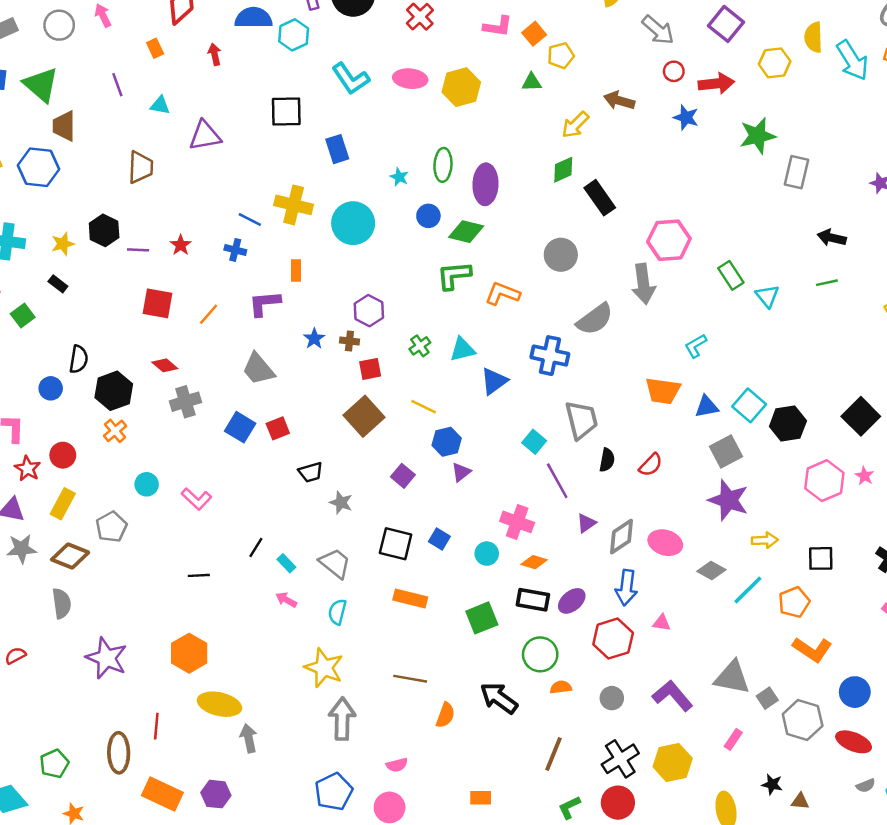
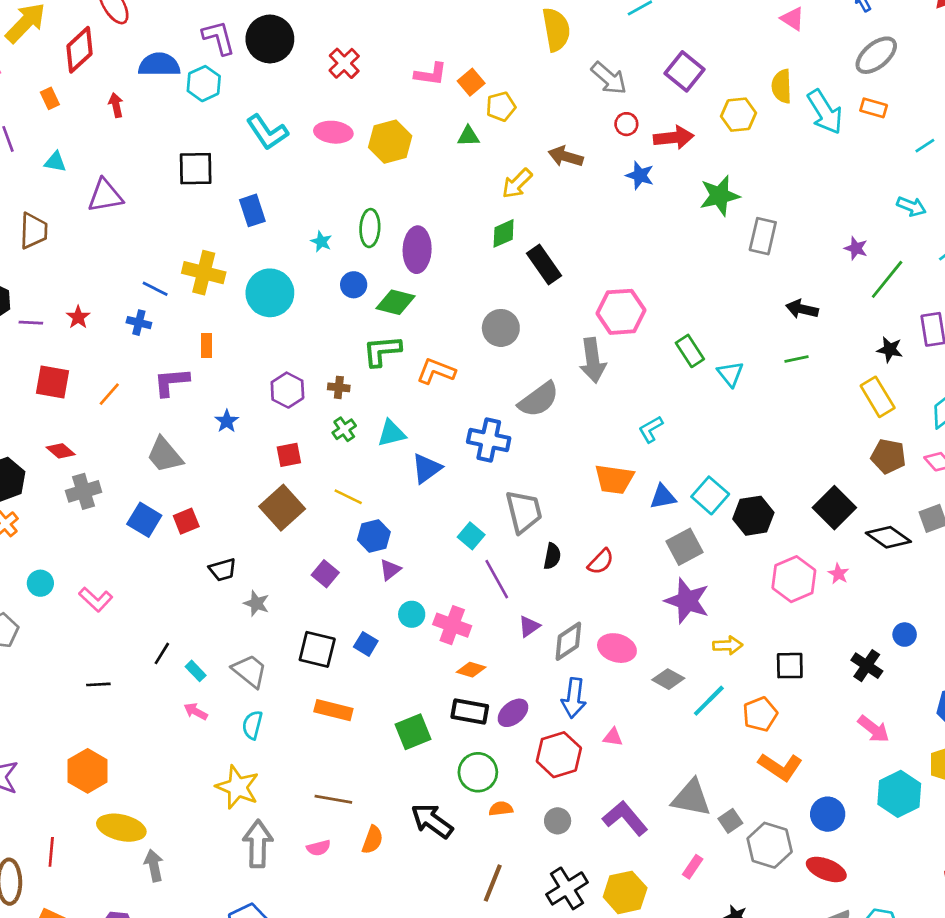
brown cross: (349, 341) -> (339, 387), moved
cyan circle: (487, 554) -> (412, 614), moved
pink semicircle: (397, 765) -> (319, 848), moved

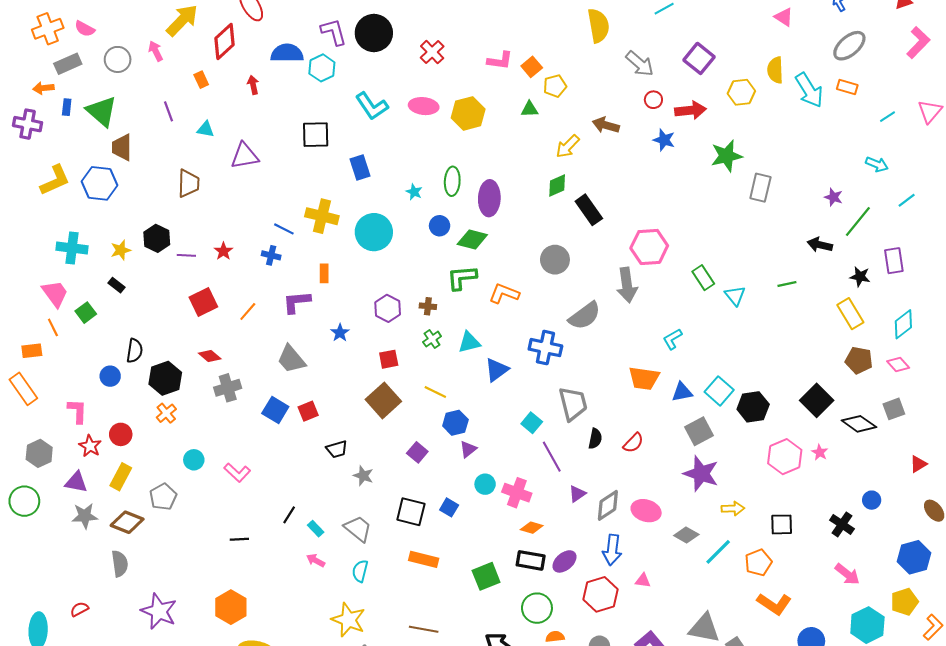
black arrow: (802, 309) -> (820, 245), moved
red square: (52, 382) -> (203, 302), turned -36

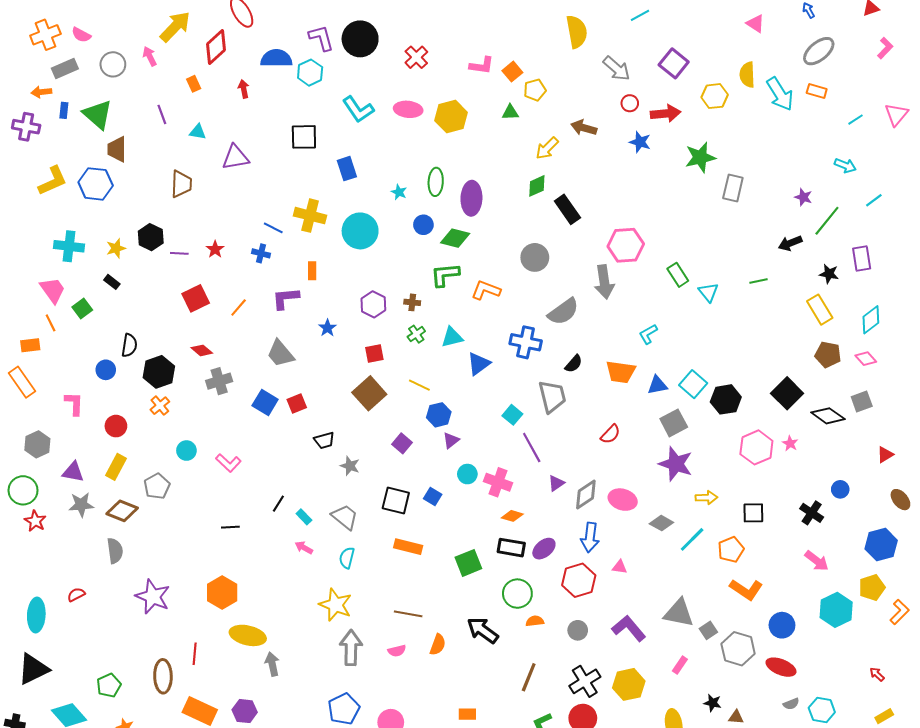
pink L-shape: (918, 43) -> (885, 48), size x0.7
black arrow: (820, 245) -> (790, 243), turned -35
black semicircle: (595, 439) -> (574, 364), moved, turned 30
red star: (90, 446) -> (35, 521), moved

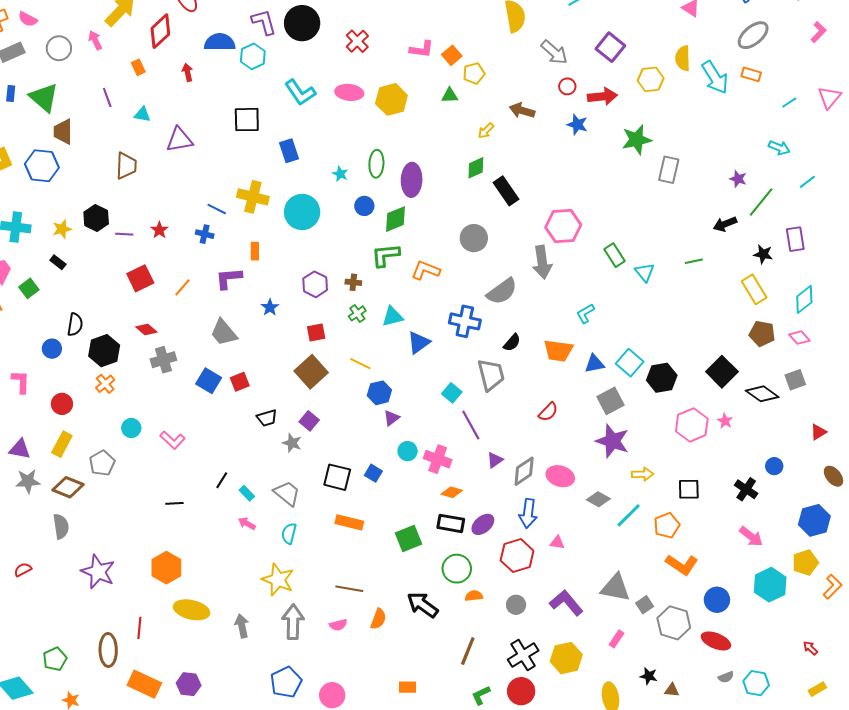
yellow arrow: (547, 148) -> (486, 131), size x0.7
green diamond: (455, 238) -> (395, 219), turned -36
purple square: (402, 443) -> (309, 421), moved
gray arrow: (272, 664) -> (242, 626), moved

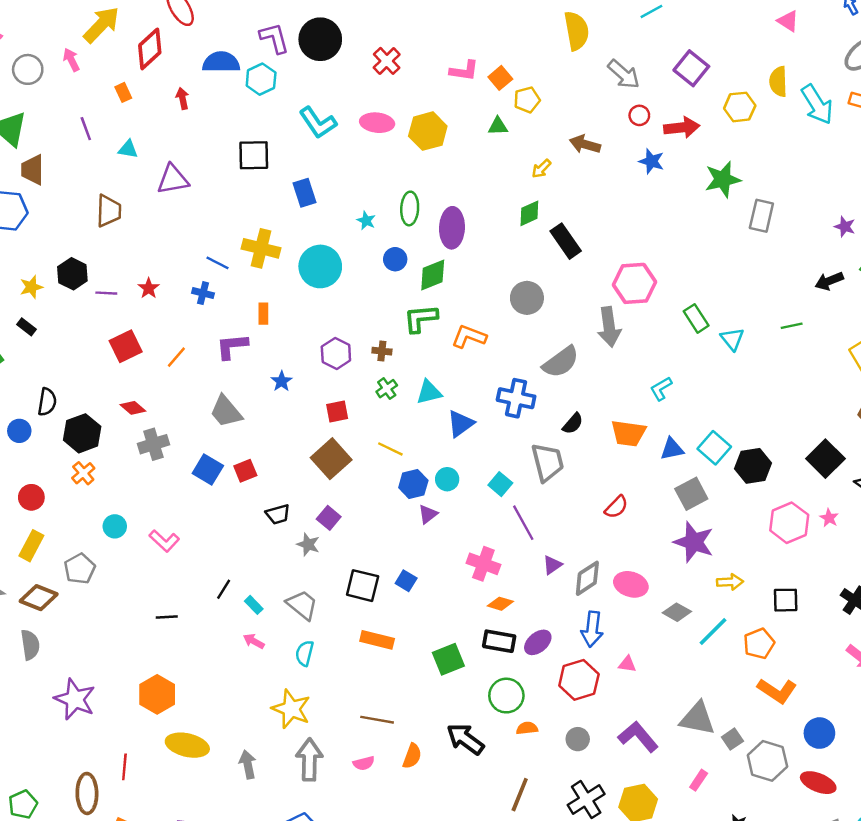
cyan circle: (408, 451) -> (447, 479), moved

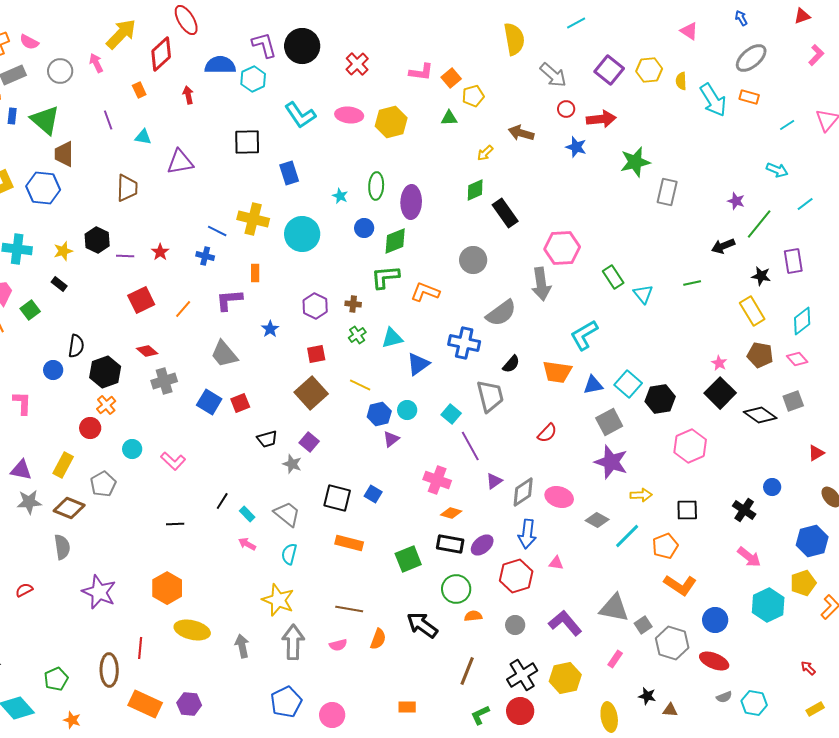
yellow semicircle: (778, 82) -> (681, 81), size x0.7
yellow hexagon: (740, 107) -> (649, 70), moved
cyan L-shape: (661, 389) -> (584, 335), size x1.5
red circle: (31, 497) -> (90, 428), moved
pink star: (829, 518) -> (719, 363), moved

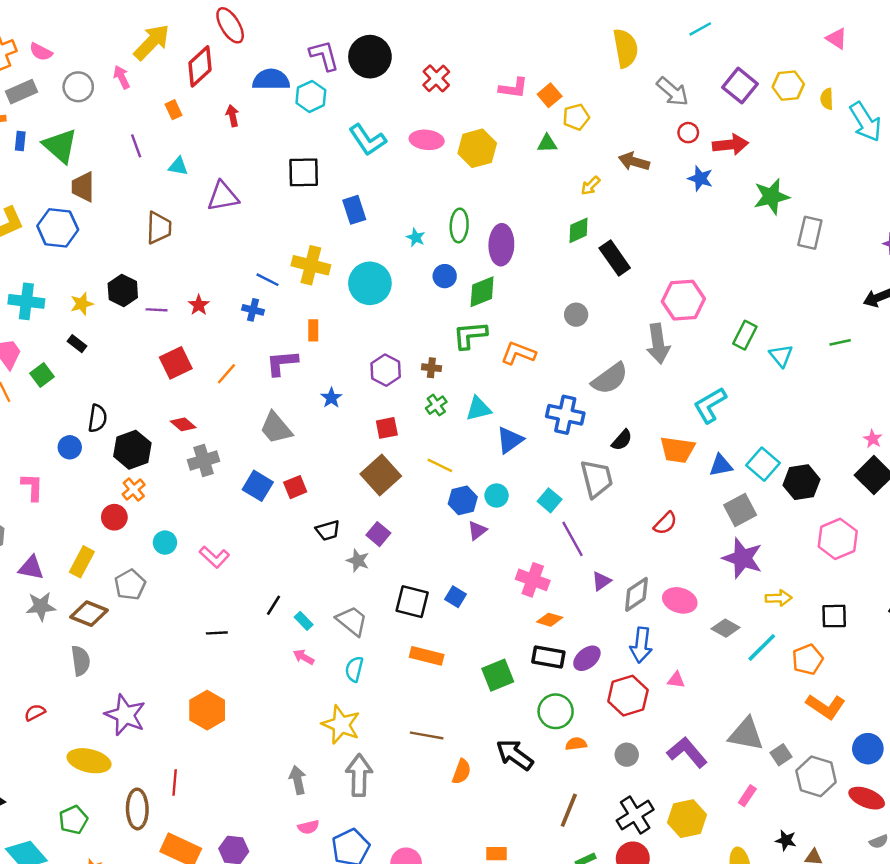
gray circle: (473, 260) -> (576, 315), size x0.7
green rectangle: (613, 277) -> (745, 335), turned 60
yellow ellipse: (192, 630) -> (89, 761), moved
pink semicircle: (338, 645) -> (308, 827), moved

